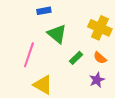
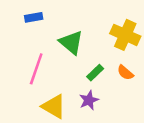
blue rectangle: (44, 11) -> (34, 17), moved
purple star: (97, 80) -> (89, 100), moved

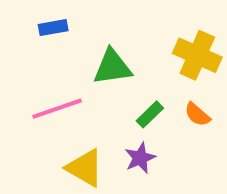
green triangle: (71, 42) -> (112, 67), turned -48
pink line: (36, 69) -> (57, 109), turned 52

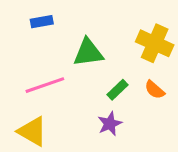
yellow triangle: (85, 168) -> (32, 131), moved

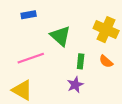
green triangle: (88, 53) -> (60, 36), turned 50
green rectangle: (118, 90) -> (81, 61), turned -40

